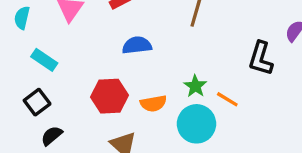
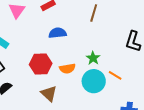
orange line: (227, 99) -> (115, 75), moved

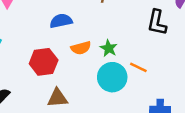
orange semicircle: (67, 69) -> (81, 48), moved
brown triangle: (49, 94) -> (57, 98), turned -42

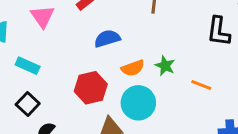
cyan circle: (112, 77) -> (138, 103), moved

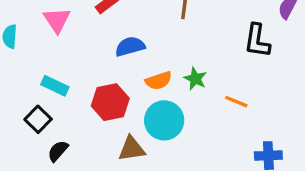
cyan rectangle: (28, 66) -> (55, 86), moved

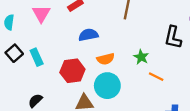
green star: (195, 79) -> (141, 57), moved
cyan rectangle: (55, 86) -> (37, 57), turned 36
black square: (38, 119) -> (14, 53), moved

